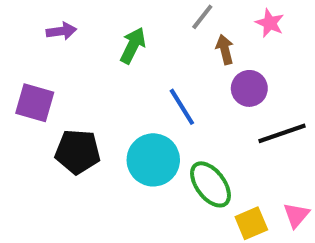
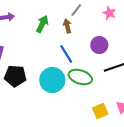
brown arrow: (225, 50) -> (67, 26), moved
green ellipse: (210, 184) -> (80, 77), moved, turned -35

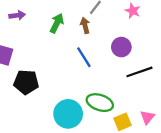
green ellipse: (80, 77) -> (100, 103), moved
cyan circle: (52, 80) -> (68, 114), moved

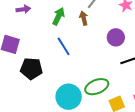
blue line: (84, 57) -> (64, 46), moved
green ellipse: (100, 103) -> (97, 87), turned -40

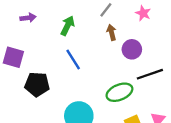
brown arrow: (84, 18) -> (112, 32), moved
green ellipse: (97, 87) -> (119, 92), moved

